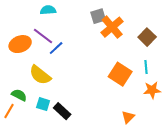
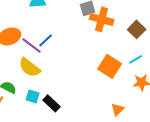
orange cross: (112, 27) -> (102, 19), turned -35
purple line: (43, 36) -> (32, 45), moved
cyan line: (146, 67) -> (136, 59), turned 64

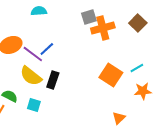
orange cross: (102, 19) -> (103, 28), turned -30
brown square: (137, 29) -> (138, 23), moved
black rectangle: (52, 103) -> (53, 80), moved, turned 66

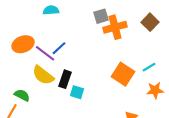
cyan square: (34, 105) -> (77, 92), moved

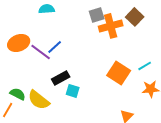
brown square: (150, 22) -> (135, 17), moved
yellow semicircle: (43, 75) -> (39, 100), moved
black rectangle: (65, 79) -> (61, 78), turned 42

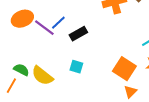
orange square: (119, 73) -> (124, 69), moved
black rectangle: (61, 78) -> (78, 34), moved

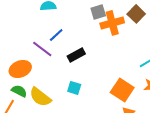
orange ellipse: (22, 19) -> (20, 69), moved
blue line: (58, 23) -> (56, 35), moved

